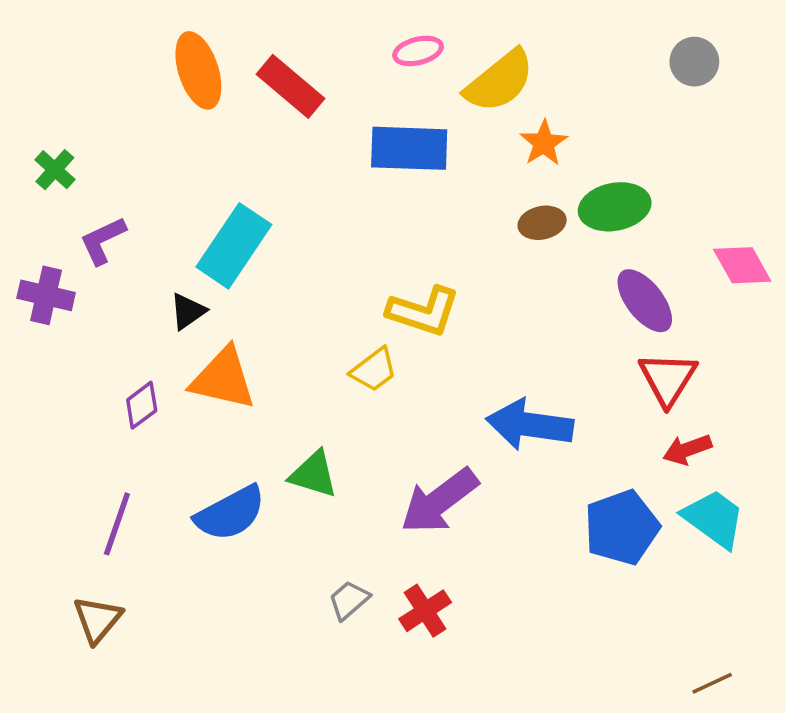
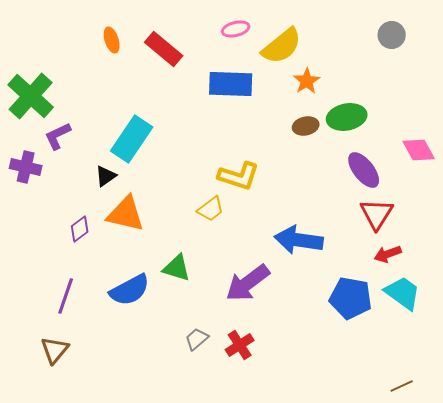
orange ellipse: (198, 70) -> (112, 40), size x0.6
green cross: (55, 170) -> (31, 96), size x2.0
blue pentagon: (622, 527) -> (351, 298), turned 30

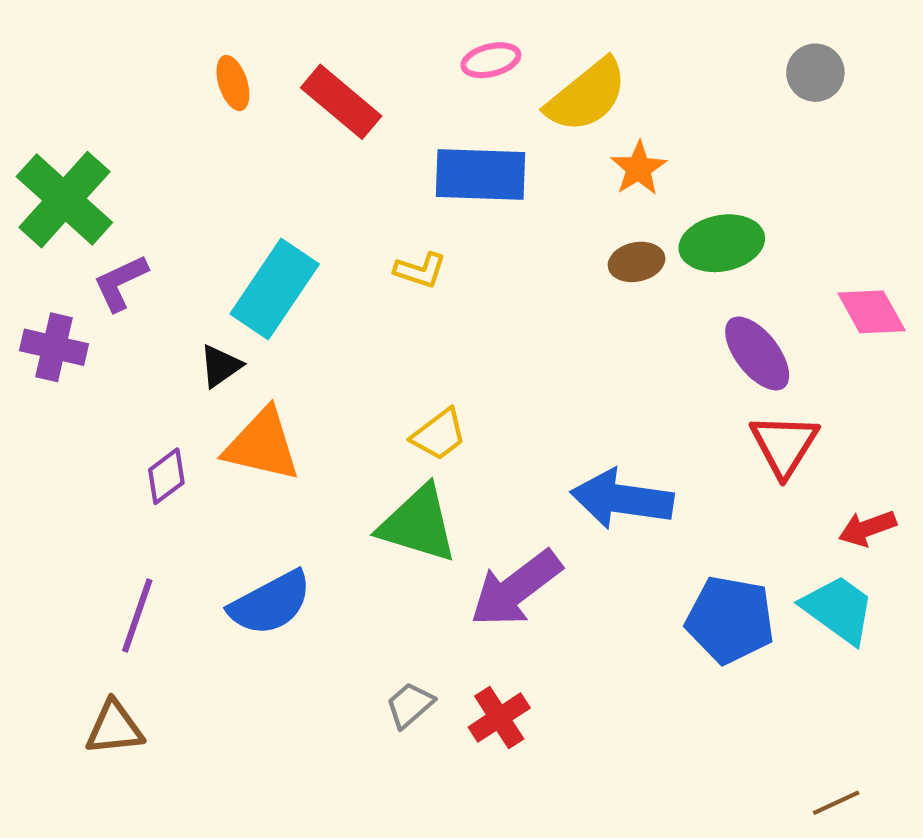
yellow L-shape: (239, 176) -> (420, 270), moved, size x0.6
red arrow: (388, 254) -> (867, 528), moved
green triangle: (177, 268) -> (418, 524), moved, size x1.4
brown triangle: (55, 350) -> (114, 728), turned 44

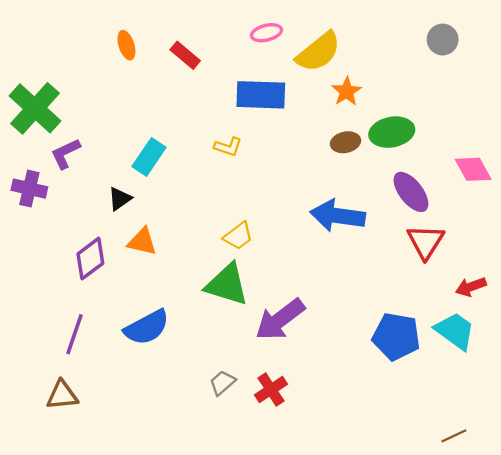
red rectangle: (341, 102) -> (185, 55), size x0.7
cyan rectangle: (275, 289) -> (149, 157), size x0.7
orange triangle: (262, 445) -> (142, 242), size x0.7
purple diamond: (166, 476) -> (90, 259), size x1.4
blue arrow: (622, 499) -> (338, 216), moved

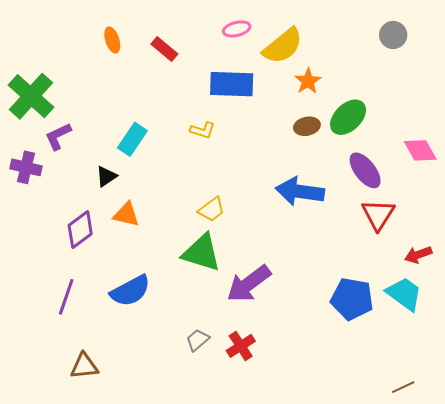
green ellipse: (392, 132) -> (348, 117), turned -33
brown triangle: (62, 395) -> (84, 366), moved

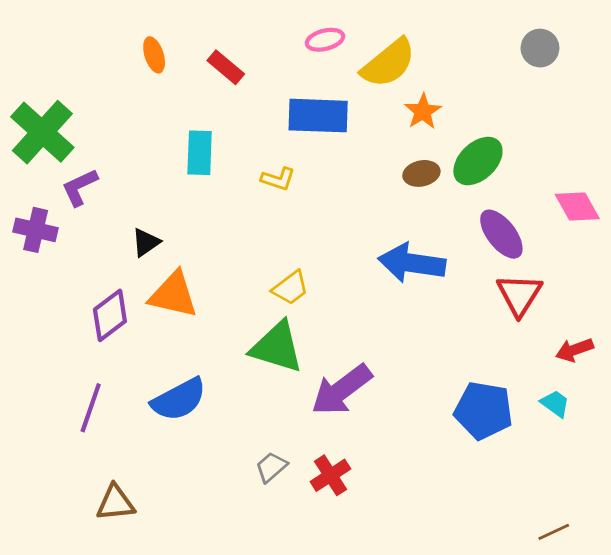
cyan rectangle: (132, 139) -> (200, 153), moved, turned -32
orange triangle: (126, 215) -> (173, 295), size x1.4
cyan trapezoid: (404, 294) -> (555, 404), size x0.6

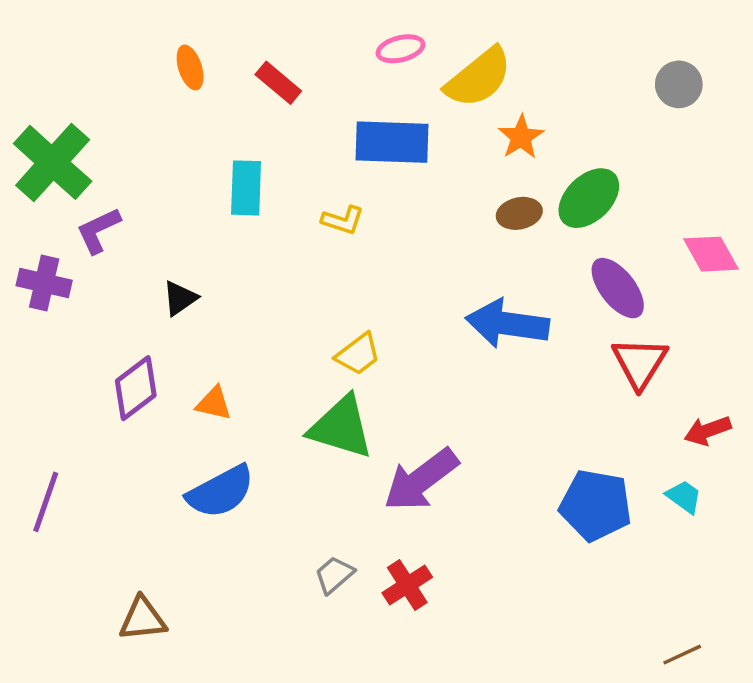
gray circle: (540, 48) -> (679, 84), moved
orange triangle: (173, 295) -> (214, 403), moved, size x0.6
purple line: (91, 408) -> (46, 502), moved

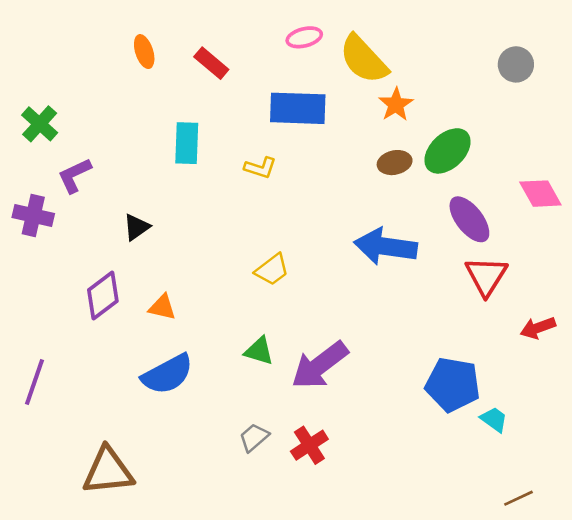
yellow semicircle: (479, 78) -> (364, 59), turned 86
green cross: (53, 162) -> (40, 124), size x0.6
green triangle: (341, 427) -> (259, 351), moved, size x0.6
cyan trapezoid: (684, 497) -> (494, 419), moved
brown triangle: (143, 619) -> (108, 471), size x1.4

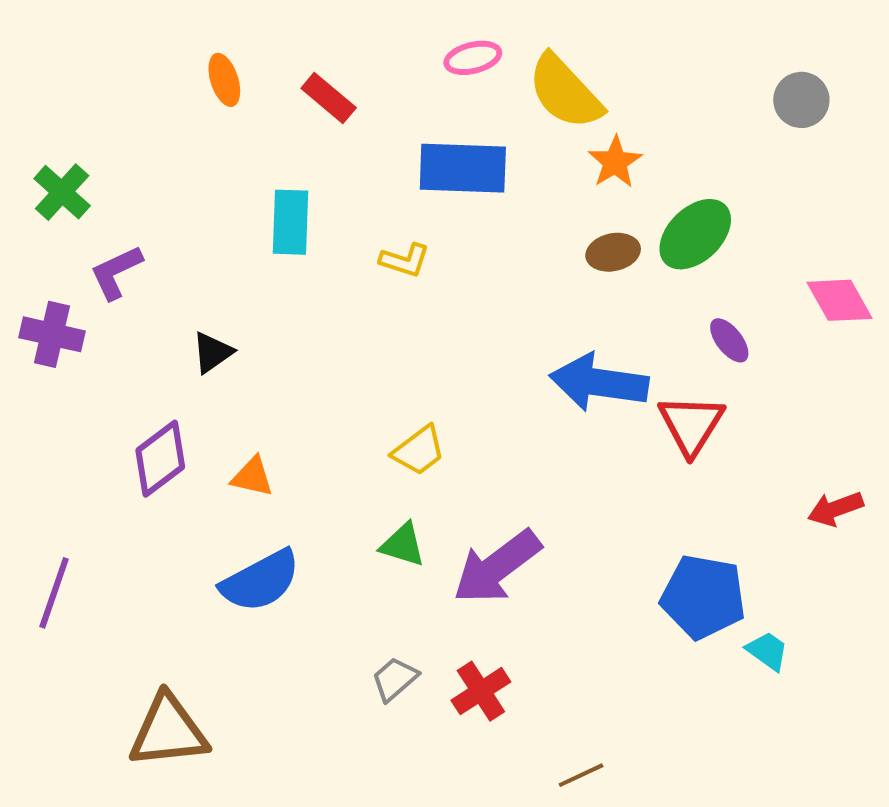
purple ellipse: (469, 219) -> (729, 340), size x0.6
yellow trapezoid: (272, 270) -> (419, 451), moved
red triangle: (486, 276) -> (691, 425), moved
brown line: (518, 498) -> (581, 775), moved

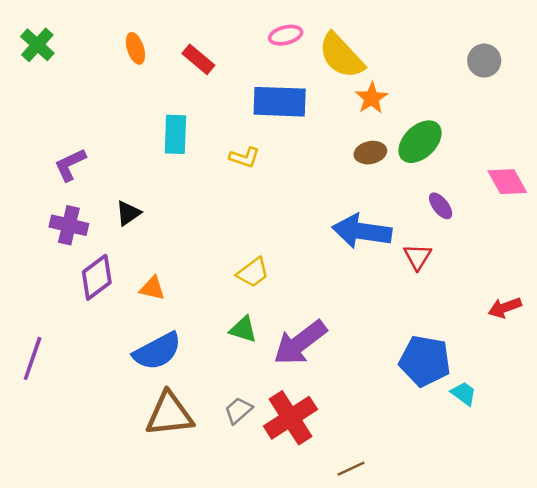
green cross: (62, 192) -> (37, 45), moved
purple cross: (52, 334) -> (69, 225), moved
red triangle: (691, 425) -> (418, 257), size x0.7
red cross: (481, 691) -> (290, 418), size x1.5
brown triangle: (168, 731) -> (169, 414), moved

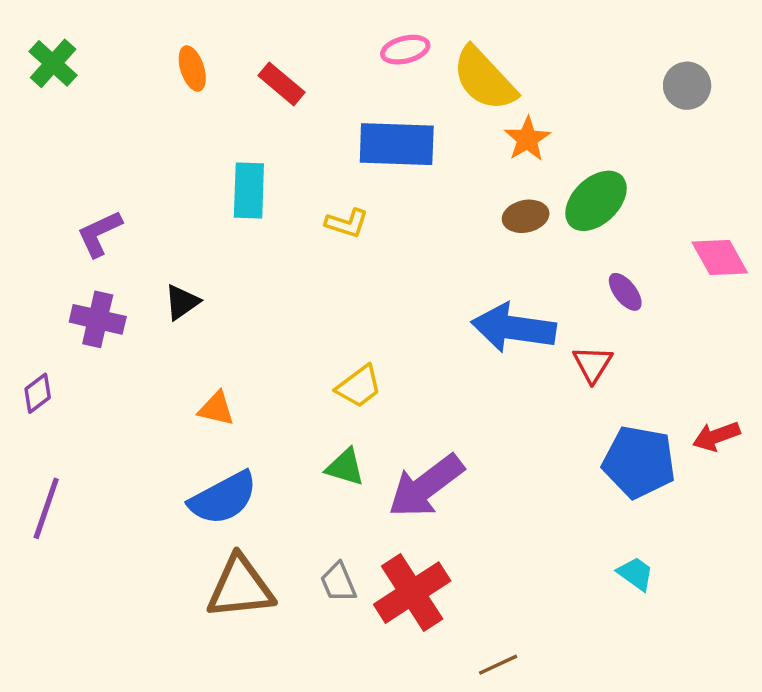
purple diamond: (97, 277) -> (38, 393), moved, size x0.6
blue pentagon: (425, 361) -> (639, 462), moved
cyan trapezoid: (464, 394) -> (636, 574), moved
gray trapezoid: (238, 410) -> (338, 582), turned -72

